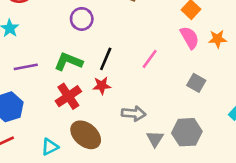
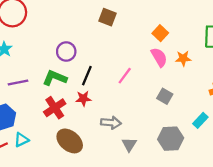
purple circle: (82, 19) -> (66, 52), moved
gray hexagon: (187, 132) -> (171, 139), moved
cyan triangle: (50, 147) -> (21, 140), moved

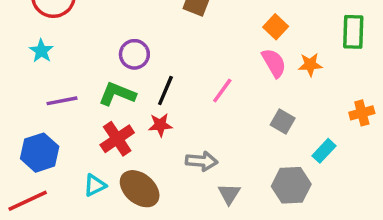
cyan rectangle: (200, 120) -> (324, 151), moved
cyan triangle: (21, 140) -> (95, 185), moved

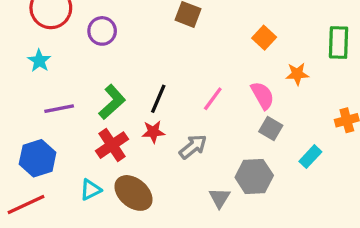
purple circle: (134, 54) -> (102, 31), moved
pink semicircle: (274, 63) -> (262, 95), moved
green L-shape: (117, 94) -> (112, 102), turned 116
gray arrow: (202, 161) -> (193, 147), moved, turned -44
gray hexagon: (291, 185) -> (254, 176), moved

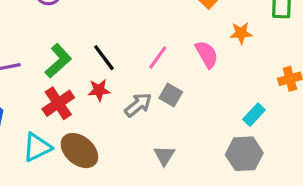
black line: (158, 99) -> (104, 58), turned -60
gray square: (271, 129) -> (171, 95), moved
gray hexagon: (254, 176) -> (244, 154), moved
cyan triangle: (90, 190) -> (37, 147), size x1.4

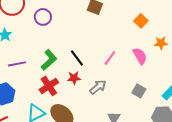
gray square: (171, 95) -> (139, 91), moved

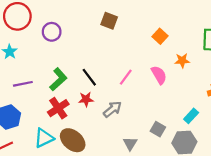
gray square: (139, 91) -> (158, 129), moved

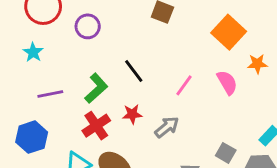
orange square: (160, 36) -> (229, 32), size x1.6
black line: (89, 77) -> (134, 71), moved

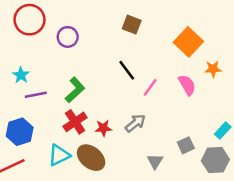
cyan star: (33, 52) -> (21, 75), moved
black line: (134, 71) -> (127, 70), moved
red star: (132, 114) -> (103, 128), moved
gray square: (226, 153) -> (186, 145), turned 35

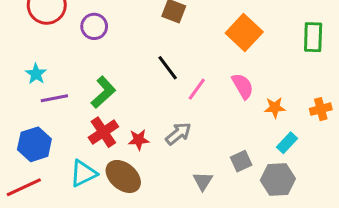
orange star: (213, 69) -> (275, 108), moved

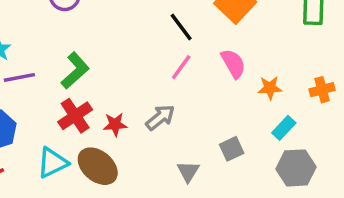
black line: (168, 68) -> (181, 27), moved
gray hexagon: (278, 179) -> (296, 168), moved

